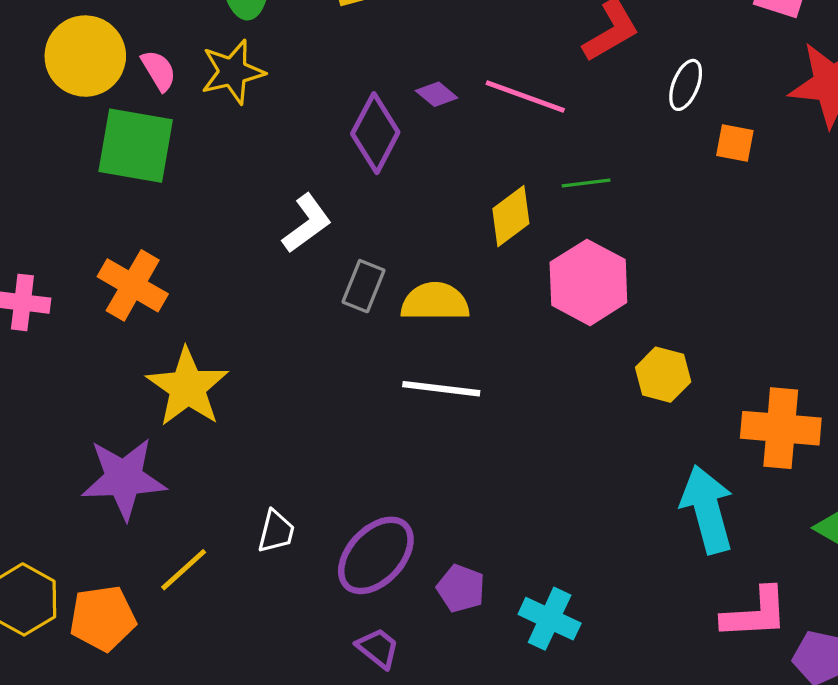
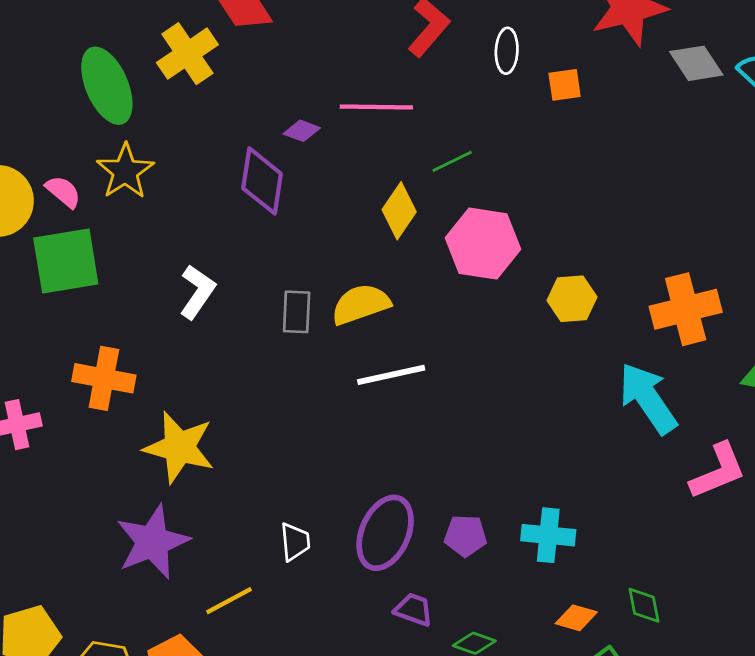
white L-shape: (307, 223) -> (197, 292), moved
yellow line: (184, 570) -> (229, 601), turned 33

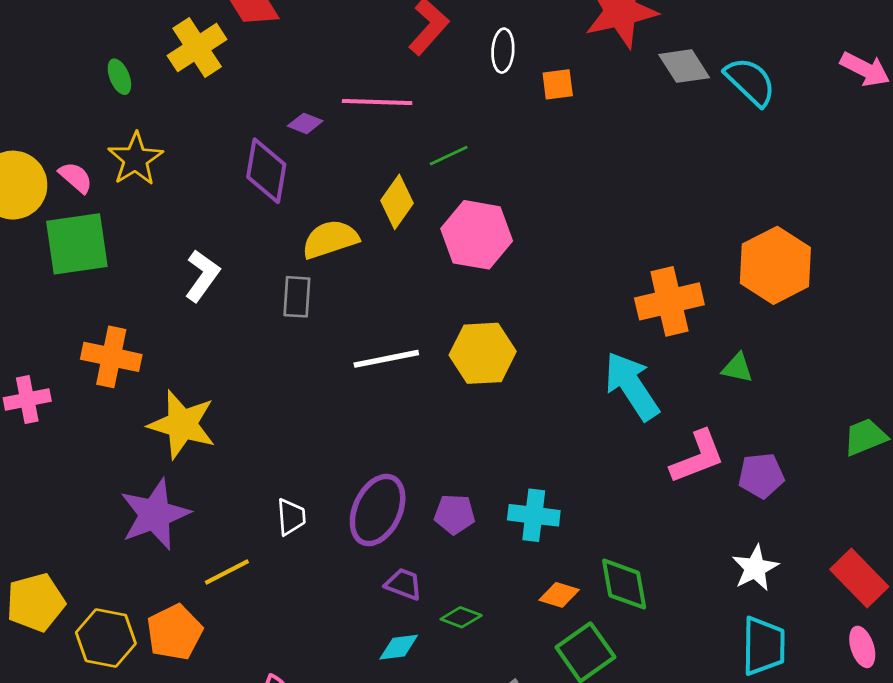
green ellipse: (107, 86) -> (119, 77), size x0.5
yellow hexagon: (572, 299) -> (483, 353), moved, size x1.4
yellow semicircle: (361, 304) -> (330, 239), moved
green diamond: (644, 605) -> (624, 584), size x1.5

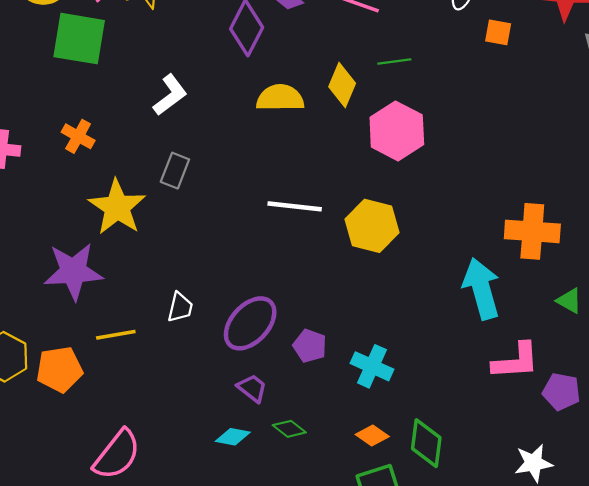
yellow diamond: (397, 202) -> (342, 85), turned -30
gray rectangle: (297, 297) -> (175, 171), moved
orange cross: (111, 357) -> (78, 136), size x0.7

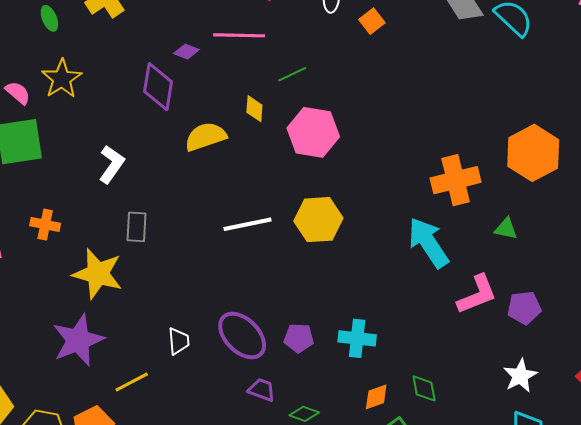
orange square: (498, 32) -> (372, 21), turned -30
yellow diamond: (342, 85) -> (254, 109), size x0.7
purple ellipse: (250, 323) -> (242, 336), turned -69
orange diamond: (372, 435) -> (376, 397), turned -36
green diamond: (426, 443) -> (424, 388), size x0.7

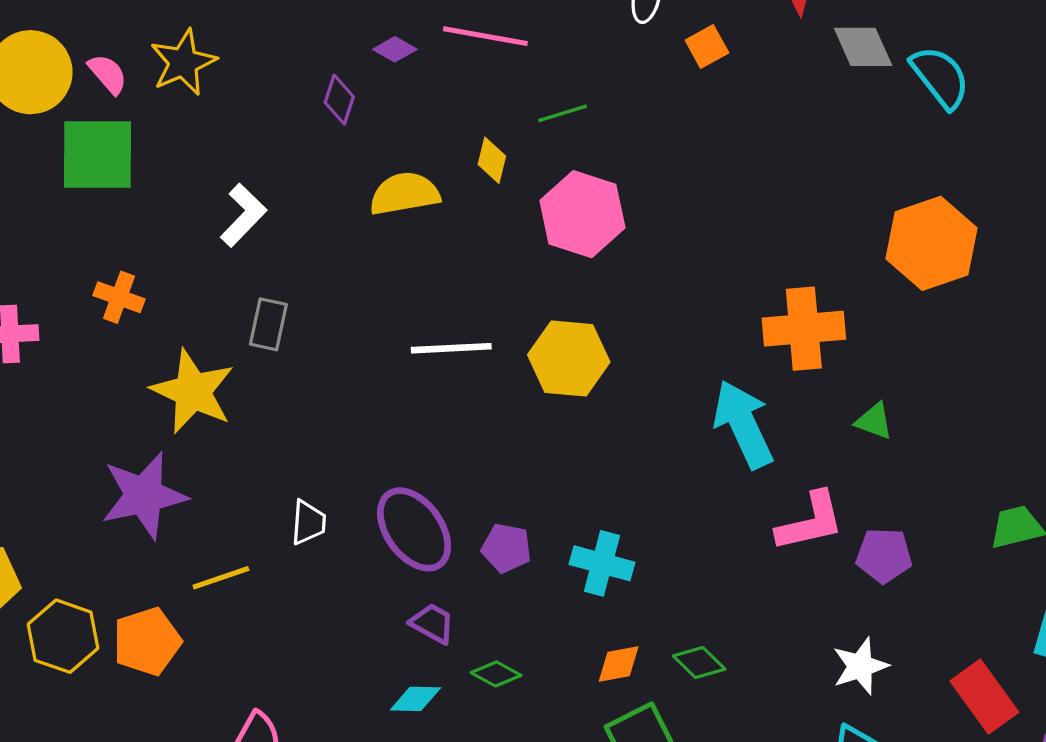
purple diamond: (158, 87) -> (339, 100), size x0.6
orange hexagon: (533, 153) -> (932, 243), moved
green diamond: (424, 388) -> (699, 662), turned -44

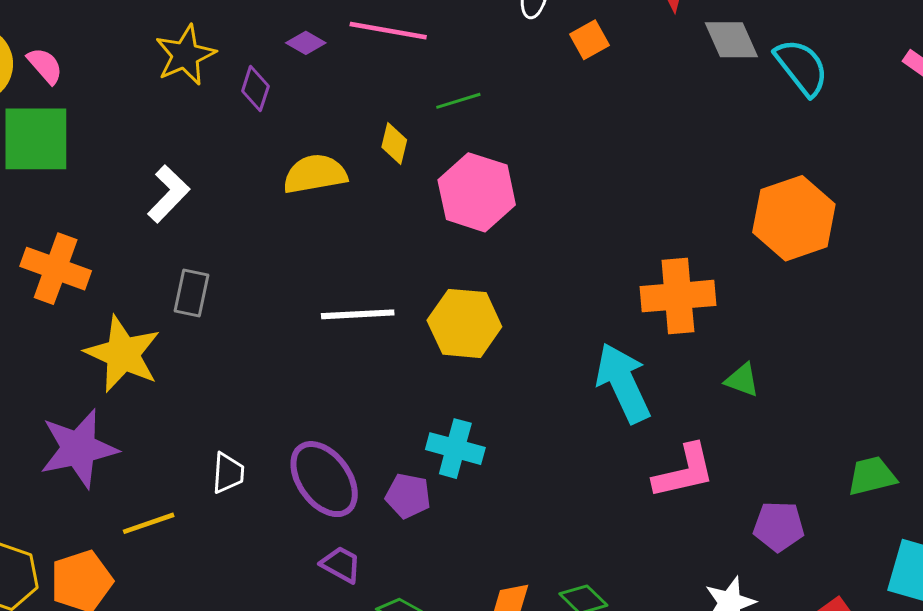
yellow star: (183, 62) -> (185, 55), moved
orange cross: (119, 297) -> (56, 269), size x1.5
purple pentagon: (884, 555) -> (779, 526), moved
cyan cross: (602, 563) -> (455, 449), moved

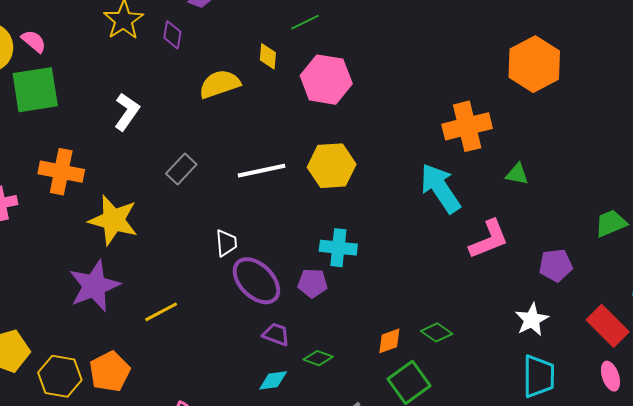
gray rectangle: (191, 293) -> (181, 169), moved, turned 40
white trapezoid: (228, 473) -> (226, 243), moved
yellow line: (149, 523) -> (161, 312), moved

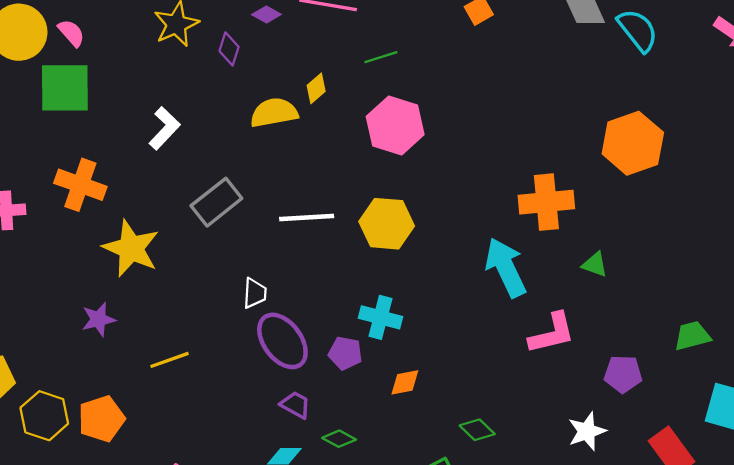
yellow diamond: (268, 56) -> (316, 88), moved, turned 36
gray rectangle: (181, 169) -> (216, 202), size x1.4
purple star: (94, 286) -> (98, 319), size x0.6
orange diamond: (389, 341) -> (405, 382), moved

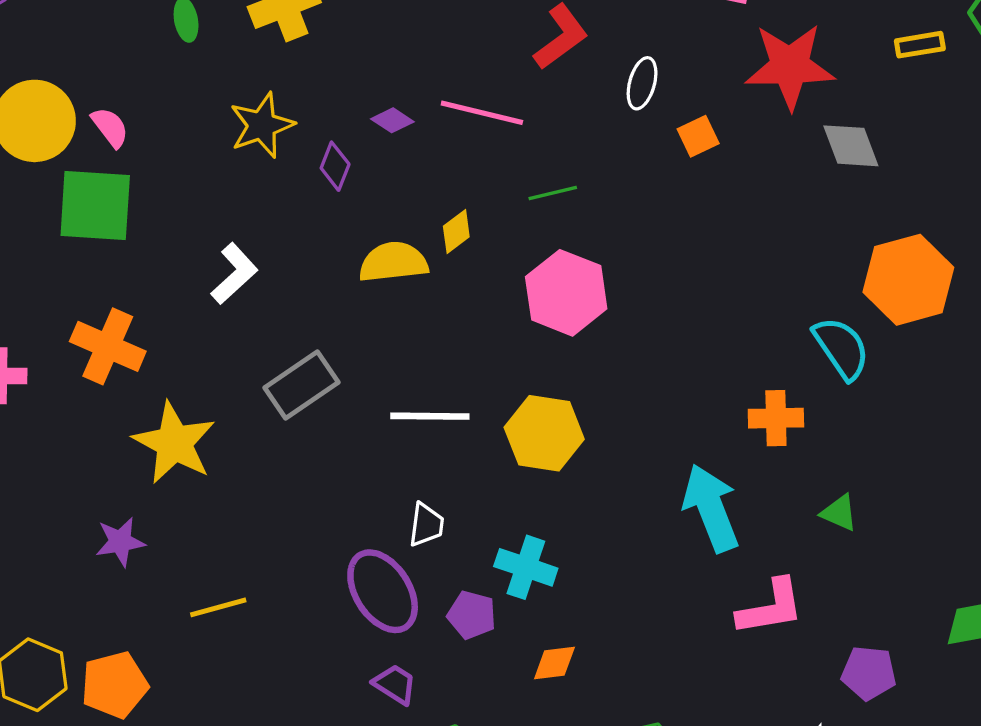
cyan semicircle: (638, 30) -> (841, 348), moved
orange hexagon: (633, 143) -> (908, 280), moved
orange cross: (546, 202) -> (776, 418), size x0.7
white trapezoid: (255, 293) -> (426, 525), moved

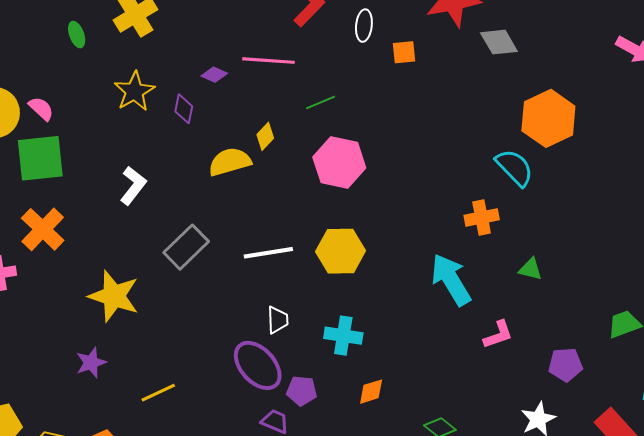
orange square: (698, 136) -> (404, 52), turned 30
orange cross: (108, 346) -> (43, 229), moved, turned 30
pink L-shape: (771, 607) -> (498, 335), size x0.7
purple pentagon: (472, 615) -> (302, 391), moved

